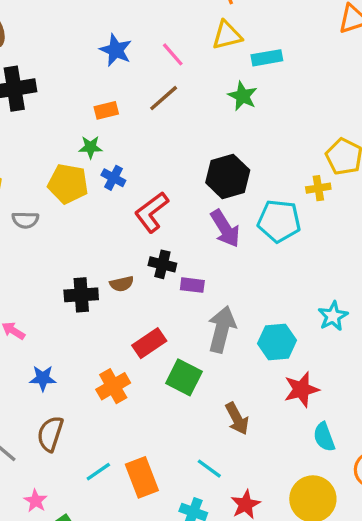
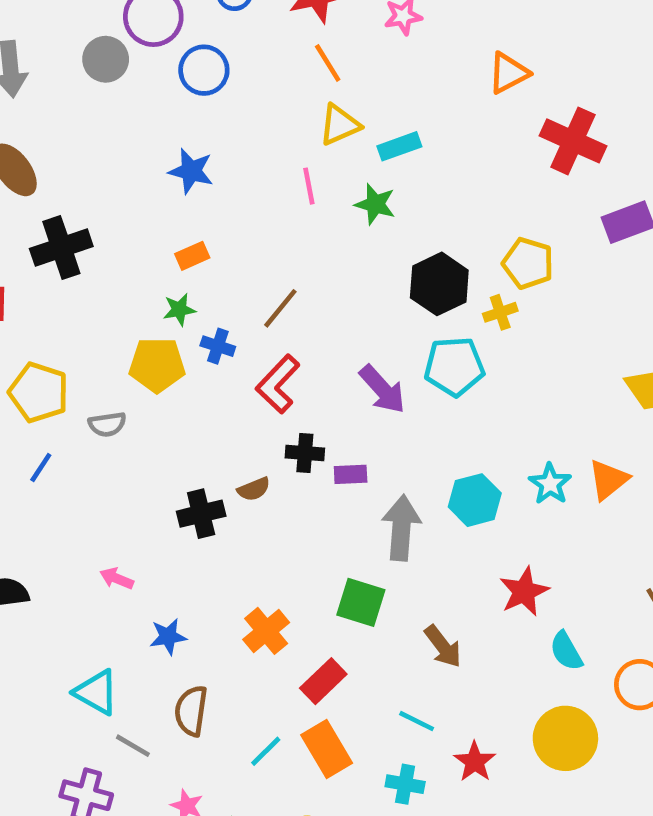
pink line: (173, 54) -> (309, 186), moved, turned 40
brown line: (164, 98) -> (280, 308), moved
black hexagon: (228, 176) -> (439, 284), moved
cyan hexagon: (277, 342) -> (475, 500), moved
red rectangle: (149, 343) -> (323, 681), moved

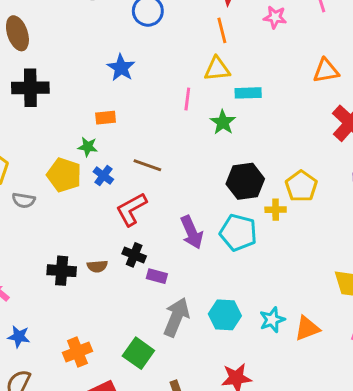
brown line: (280, 308) -> (147, 165), turned 52

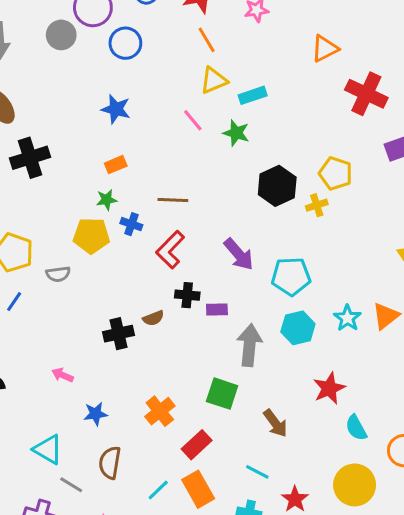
pink line: (187, 99) -> (193, 120), turned -30
cyan pentagon: (238, 233) -> (291, 276), moved

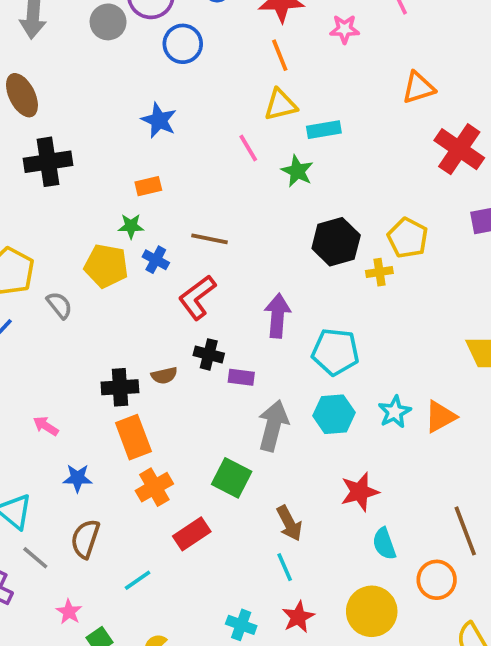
purple arrow: (239, 254) -> (277, 316), turned -144
gray semicircle: (58, 274) -> (59, 305), turned -130
cyan line: (257, 472) -> (285, 567), moved, turned 30
orange rectangle: (198, 489) -> (133, 437), moved

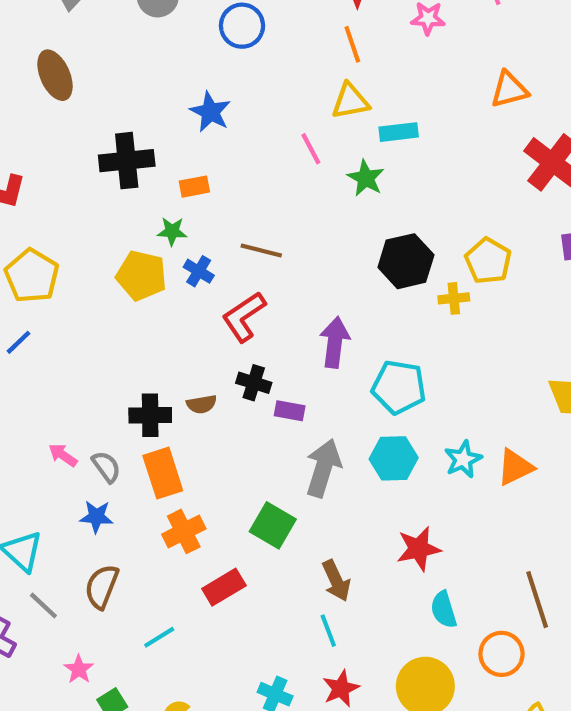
black cross: (48, 162) -> (127, 161), moved
gray semicircle: (59, 305) -> (106, 467), moved

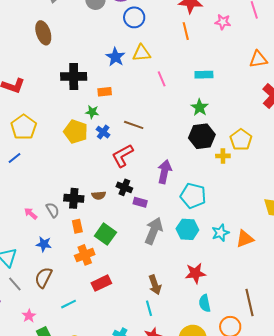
yellow triangle: (350, 101) -> (141, 53), moved
green star: (366, 178) -> (200, 107), moved
gray semicircle: (106, 467) -> (53, 210), moved
orange rectangle: (163, 473) -> (77, 226), size x0.6
green square: (273, 525) -> (105, 234), moved

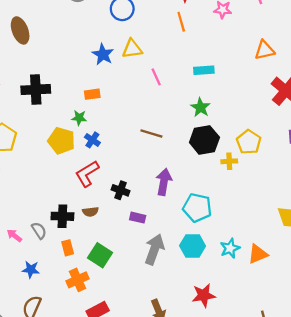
black cross: (74, 76) -> (36, 90), moved
brown line: (134, 125) -> (151, 133), moved
red L-shape: (122, 156) -> (87, 174), moved
black cross: (124, 187) -> (120, 190), moved

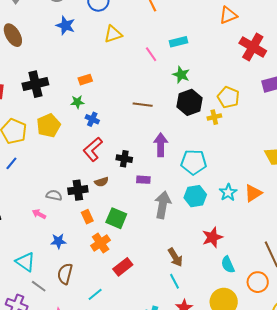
blue star: (103, 54) -> (65, 25), moved
pink line: (156, 77) -> (151, 54), moved
yellow pentagon: (61, 141) -> (49, 125), moved, turned -30
gray semicircle: (39, 231) -> (54, 195), moved, turned -35

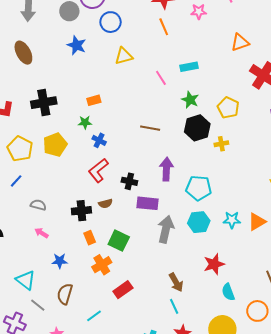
yellow pentagon: (228, 97) -> (228, 108), moved
purple rectangle: (143, 180) -> (148, 203), size x1.5
cyan star: (228, 192) -> (232, 220), turned 30
gray semicircle: (54, 195) -> (38, 205), moved

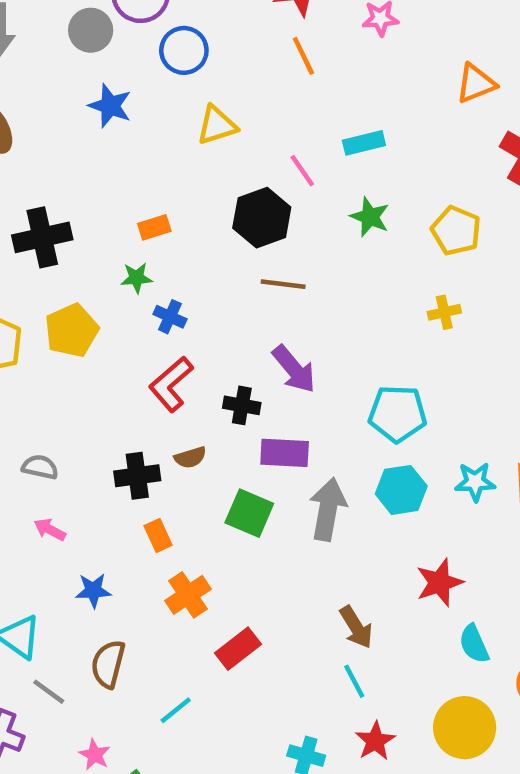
black hexagon: (197, 128) -> (262, 218), moved
purple arrow: (166, 169) -> (294, 369), moved, turned 140
green square: (119, 241) -> (249, 513), moved

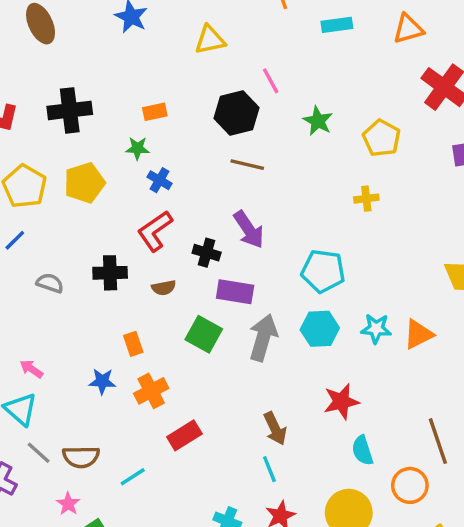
cyan rectangle: (364, 143) -> (337, 25), moved
black cross: (137, 476) -> (110, 273), moved
pink arrow: (50, 530) -> (31, 369), moved
blue star: (93, 590) -> (102, 381), moved
brown semicircle: (108, 664) -> (81, 457), moved, turned -111

